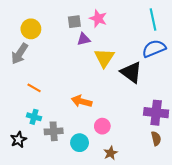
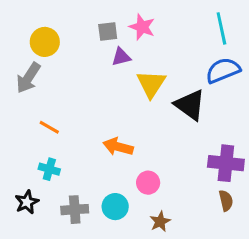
gray cross: (54, 131) -> (75, 210), moved

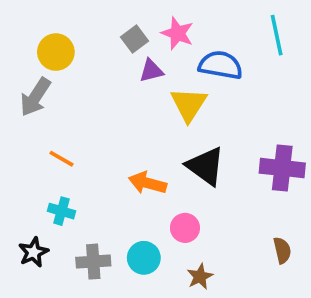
gray square: (108, 31) -> (134, 39), turned -30
blue semicircle: (223, 70) -> (221, 65), moved, turned 32
black triangle: (190, 105) -> (206, 166), moved
purple cross: (226, 163) -> (282, 168), moved

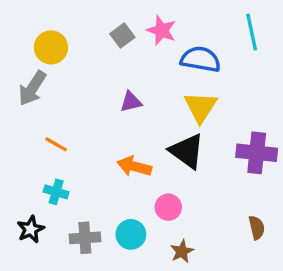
purple triangle: (151, 71) -> (131, 102), moved
yellow triangle: (189, 104) -> (201, 107), moved

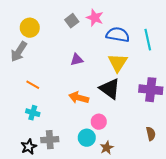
cyan line: (252, 32) -> (148, 40), moved
black star: (31, 229) -> (29, 147), moved
cyan circle: (131, 234) -> (87, 138), moved

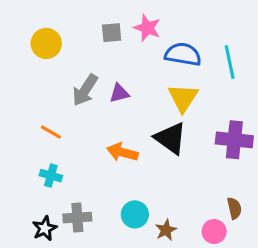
gray square: (72, 21) -> (112, 33), turned 32
gray arrow: (19, 52) -> (85, 90), moved
pink circle: (99, 122) -> (214, 232), moved

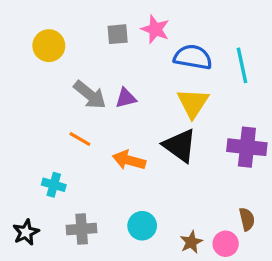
gray arrow: (85, 90) -> (90, 95), turned -84
orange line: (51, 132) -> (80, 139), moved
black star: (45, 228) -> (26, 232), moved
brown star: (166, 230) -> (191, 242), moved

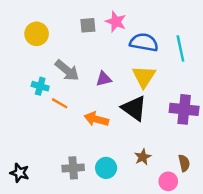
purple triangle: (126, 98) -> (104, 79), moved
cyan cross: (54, 185) -> (40, 86), moved
gray cross: (82, 229) -> (73, 168), moved
black star: (26, 232) -> (20, 173), turned -30
brown star: (191, 242) -> (143, 157), moved

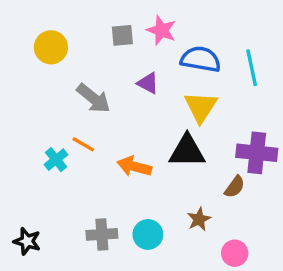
purple triangle: (104, 79) -> (148, 83), moved, turned 42
cyan cross: (40, 86) -> (56, 160), moved, turned 35
black triangle: (134, 108) -> (187, 151), turned -36
brown semicircle: (184, 163) -> (235, 187), moved, turned 49

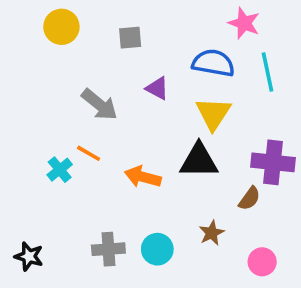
pink star: (161, 30) -> (244, 23), moved
yellow circle: (51, 47) -> (61, 27), moved
pink circle: (235, 253) -> (262, 262), moved

